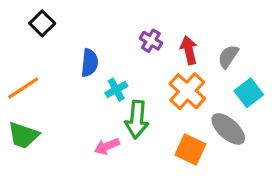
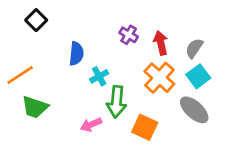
cyan square: (249, 93) -> (198, 76), moved
green trapezoid: (23, 135) -> (35, 107), moved
orange square: (190, 149) -> (145, 127), moved

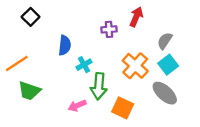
purple cross: (129, 35) -> (109, 29), turned -35
red arrow: (161, 43) -> (136, 17), moved, turned 36

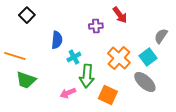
red arrow: (136, 17) -> (120, 15), turned 120
gray semicircle: (165, 41) -> (161, 36), moved
orange line: (17, 64) -> (15, 56), turned 50

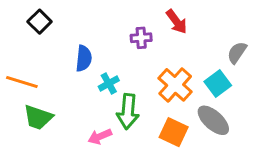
orange square: (108, 95) -> (174, 132), moved

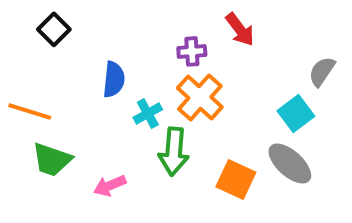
orange cross: (175, 85) -> (200, 97), moved
pink arrow: (100, 137) -> (110, 186), moved

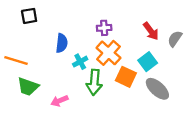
black square: (54, 29) -> (29, 16), turned 35
red arrow: (240, 29) -> (151, 31), moved
cyan square: (296, 114) -> (148, 62), moved
orange square: (236, 180) -> (126, 77), moved

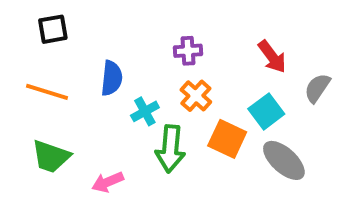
gray semicircle: (175, 39) -> (317, 88), moved
orange cross: (108, 53) -> (196, 96), size x0.7
orange line: (16, 60) -> (47, 92), moved

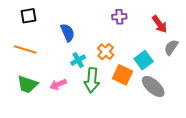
purple cross: (188, 51) -> (119, 17), moved
red arrow: (272, 57) -> (159, 24), moved
blue semicircle: (112, 78) -> (68, 33), moved, turned -30
pink arrow: (108, 182) -> (58, 84), moved

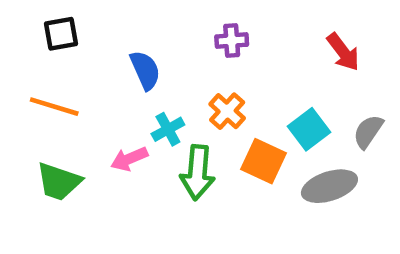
purple cross: (119, 17) -> (232, 41), moved
gray semicircle: (171, 47) -> (368, 132), moved
pink arrow: (58, 84) -> (129, 159), moved
gray ellipse: (153, 86) -> (329, 186), turned -60

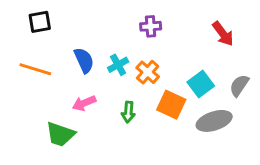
blue semicircle: (145, 70) -> (84, 60), moved
cyan cross: (168, 129) -> (118, 65), moved
green arrow: (198, 172) -> (128, 112), size x0.6
green trapezoid: (59, 182) -> (60, 134), moved

